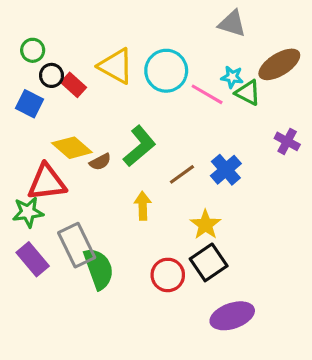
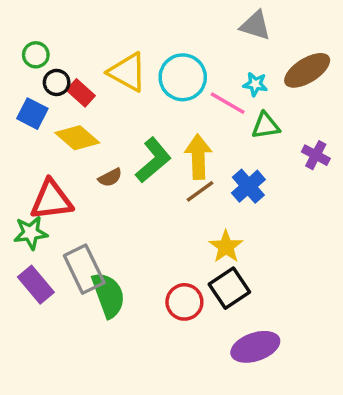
green triangle: (248, 93) -> (266, 126), moved, turned -36
yellow diamond: (72, 148) -> (77, 138), moved
yellow arrow: (143, 206) -> (198, 157), moved, size x1.4

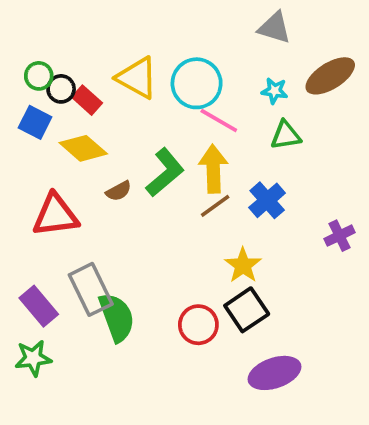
green circle: (36, 55) -> (39, 76), moved
pink line: (228, 103) -> (219, 120), moved
purple cross: (316, 155) -> (339, 236), moved, turned 36
green star: (31, 233) -> (33, 358), moved

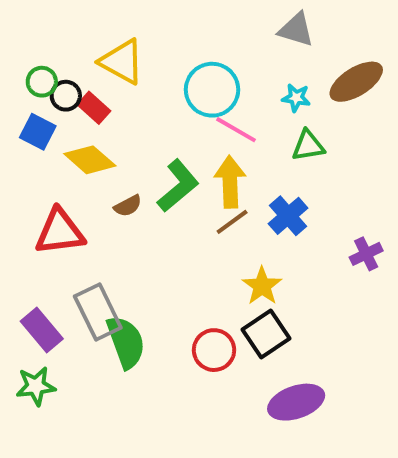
yellow triangle: (137, 78) -> (122, 62), moved

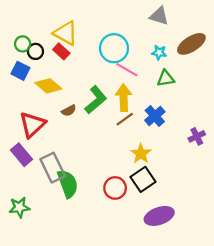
red rectangle: (94, 108) -> (61, 51), moved
red triangle: (60, 232) -> (32, 125), turned -36
purple rectangle: (42, 330) -> (22, 155), moved

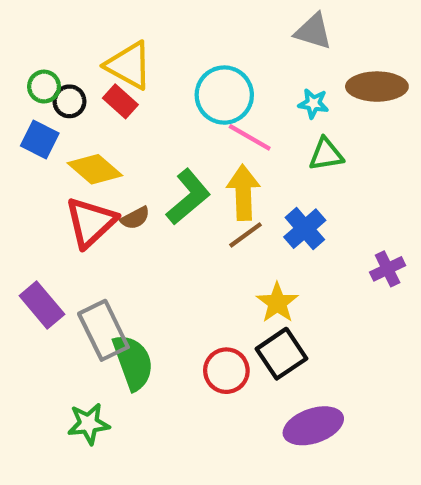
brown ellipse: (191, 44) -> (377, 87), turned 32
red triangle: (32, 125) -> (91, 222), moved
green star: (19, 207) -> (89, 424), moved

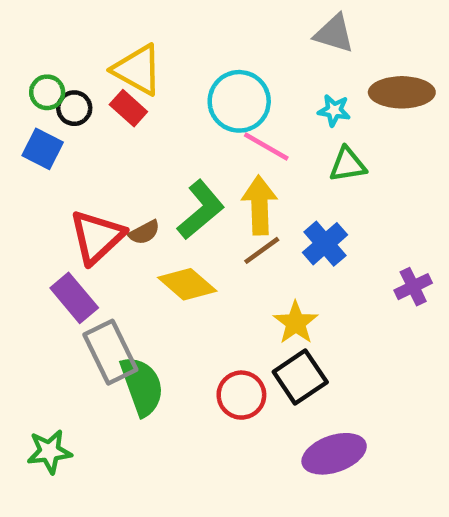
yellow diamond: (95, 169) -> (187, 284), moved
purple rectangle: (42, 305) -> (74, 298), moved
green star: (89, 424) -> (49, 452), moved

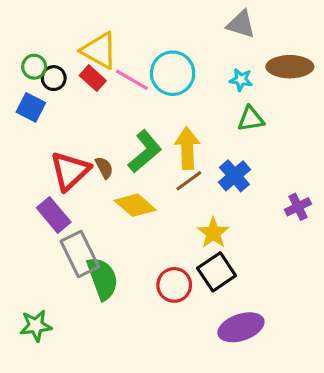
pink line: (266, 147) -> (132, 80), moved
brown semicircle: (144, 232) -> (104, 168), turned -90

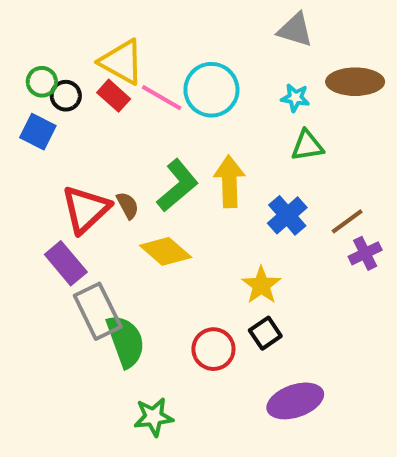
brown line: (189, 181) -> (347, 221), moved
black square: (217, 272) -> (265, 333), size x0.7
green star: (36, 326) -> (154, 417), moved

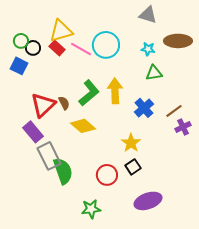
yellow triangle: (122, 62) -> (61, 31), turned -45
green star: (154, 417) -> (91, 209), moved

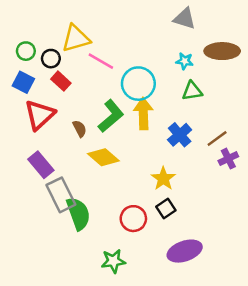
cyan circle: (106, 45) -> (138, 84), moved
black circle: (33, 48) -> (51, 59), moved
red rectangle: (57, 48) -> (61, 81), moved
red triangle: (43, 105) -> (40, 115), moved

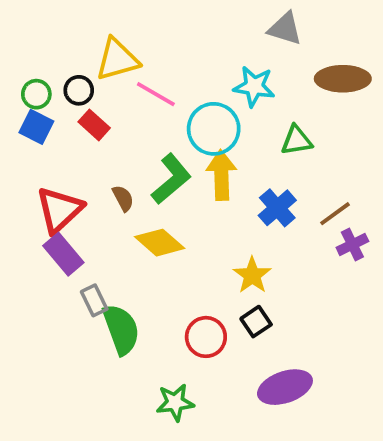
green circle: (26, 51) -> (36, 94), moved
cyan star: (185, 61) -> (254, 86), moved, size x1.5
red triangle: (40, 115) -> (59, 210), moved
gray rectangle: (61, 195) -> (94, 300), size x0.6

